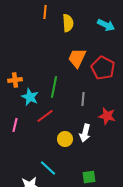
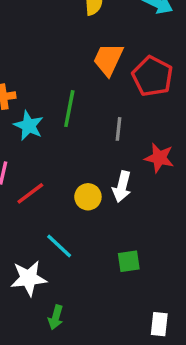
red line: (45, 116) -> (30, 193), moved

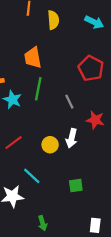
orange trapezoid: (108, 59) -> (33, 58), moved, turned -35
gray line: (119, 129) -> (69, 102), turned -32
green arrow: (56, 317) -> (43, 223), moved, turned -32

